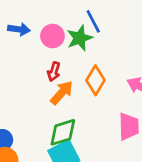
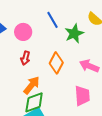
green star: (80, 38) -> (74, 33), moved
orange arrow: (62, 93) -> (32, 85), moved

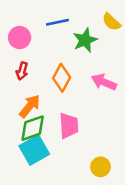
blue line: (53, 20) -> (57, 22), turned -72
pink trapezoid: (82, 96) -> (69, 126), moved

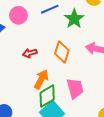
pink circle: (20, 38) -> (18, 15), moved
red arrow: (22, 71) -> (30, 53), turned 72

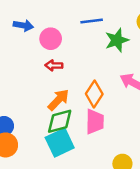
pink circle: (18, 15) -> (51, 39), moved
orange diamond: (62, 52) -> (94, 94), moved

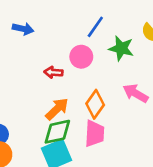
blue line: (92, 21) -> (95, 27), turned -50
pink circle: (51, 39) -> (81, 57), moved
green star: (117, 40) -> (121, 48), turned 30

